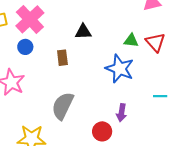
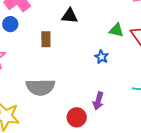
blue star: (120, 69) -> (102, 57), size x0.5
gray semicircle: (63, 106) -> (40, 87), turned -124

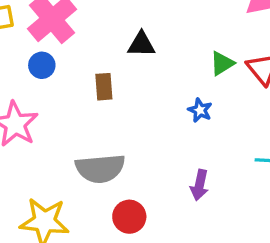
green triangle: (116, 30) -> (222, 63), turned -42
red circle: (77, 117) -> (129, 217), moved

